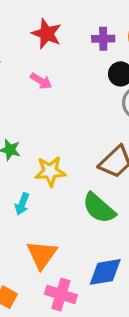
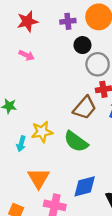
red star: (47, 34) -> (27, 21), turned -30
yellow star: (50, 171) -> (42, 132), moved

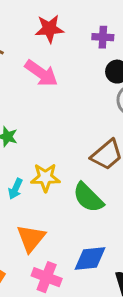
pink arrow: (27, 55) -> (41, 73), size x1.6

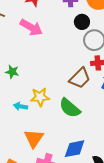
cyan arrow: (15, 189) -> (21, 106), turned 80

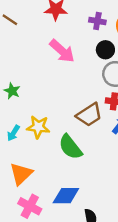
pink arrow: (31, 27) -> (62, 51), moved
cyan arrow: (21, 106) -> (13, 133), turned -80

